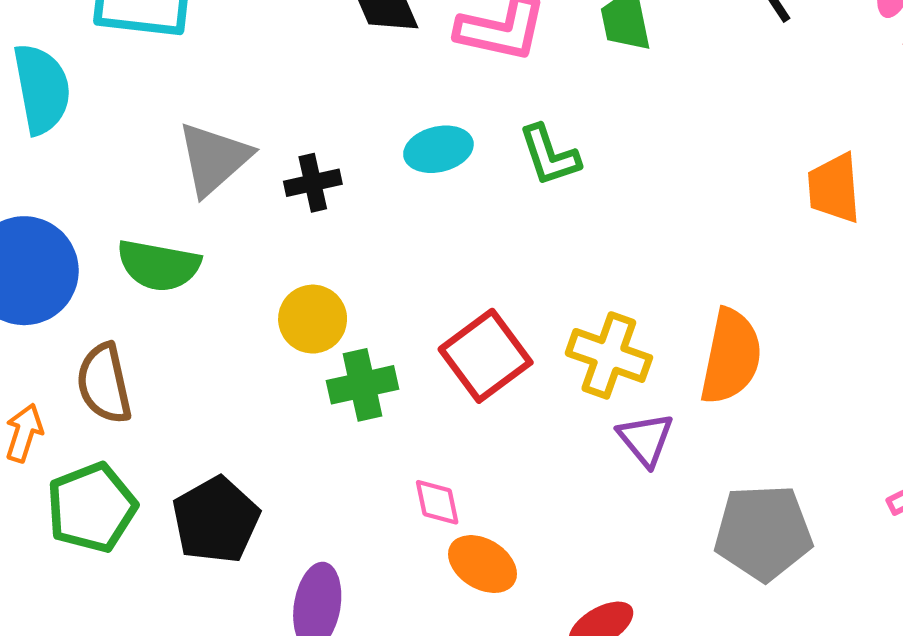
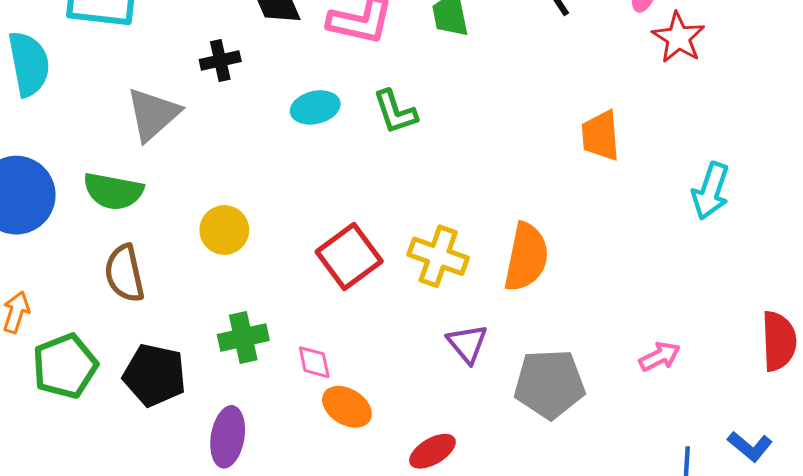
black cross: (313, 183) -> (220, 60), moved
brown semicircle: (104, 383) -> (124, 273), moved
green cross: (363, 385) -> (243, 338), moved
purple triangle: (646, 439) -> (467, 344), moved
black pentagon: (216, 520) -> (155, 375), turned -30

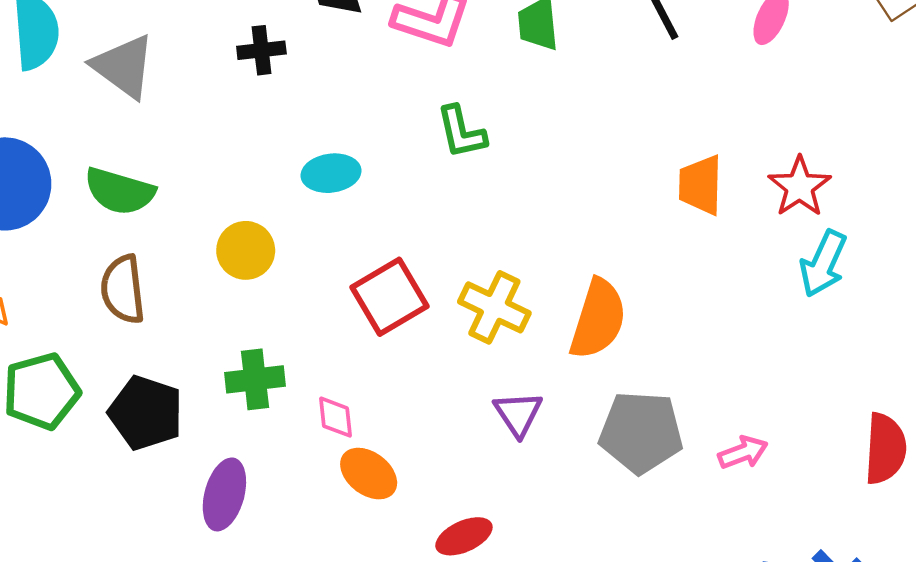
red star: (678, 38) -> (800, 187), moved
cyan ellipse: (315, 107) -> (331, 173), moved
gray triangle: (153, 114) -> (124, 66), moved, turned -48
gray pentagon: (549, 384) -> (641, 432), moved

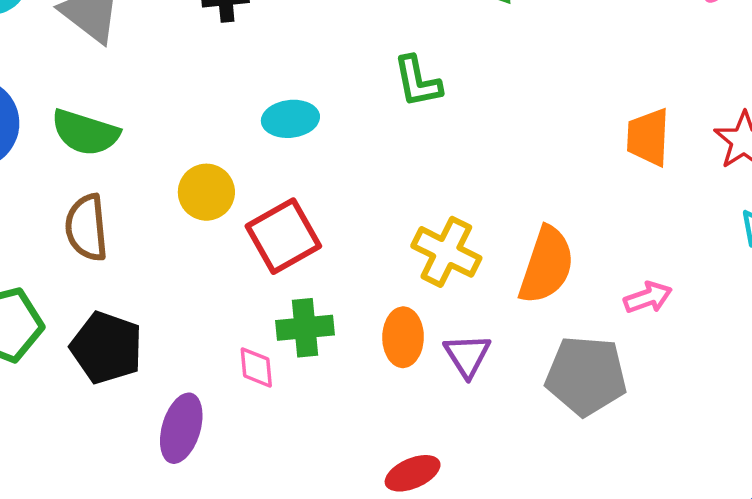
red square: (390, 297) -> (283, 236), moved
green cross: (255, 379) -> (305, 328), moved
pink diamond: (335, 417) -> (256, 367), moved
pink arrow: (743, 452) -> (648, 298), moved
orange ellipse: (369, 474) -> (403, 337), moved, turned 52

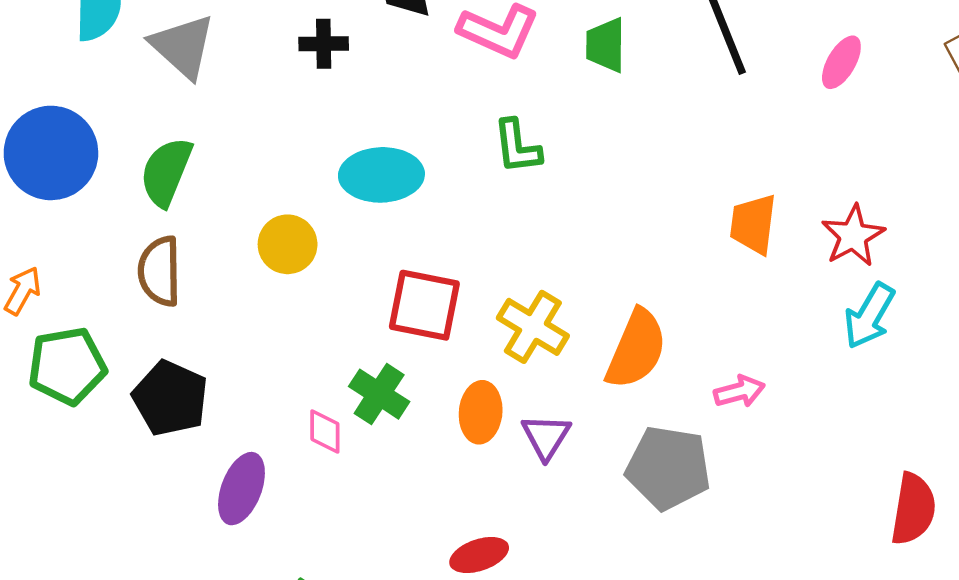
cyan ellipse: (290, 119) -> (381, 175), size x1.4
green semicircle: (85, 132) -> (166, 172), turned 90
red square: (283, 236) -> (424, 305), moved, turned 36
green cross: (305, 328) -> (379, 394), turned 34

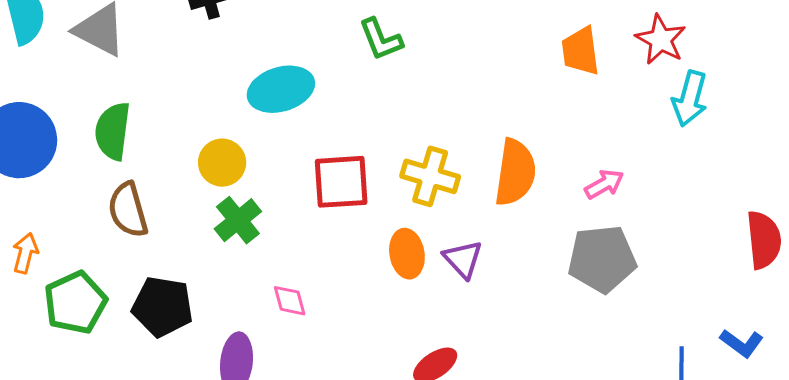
green cross: (379, 394) -> (238, 220), moved, turned 33
gray pentagon: (668, 468) -> (602, 259), moved

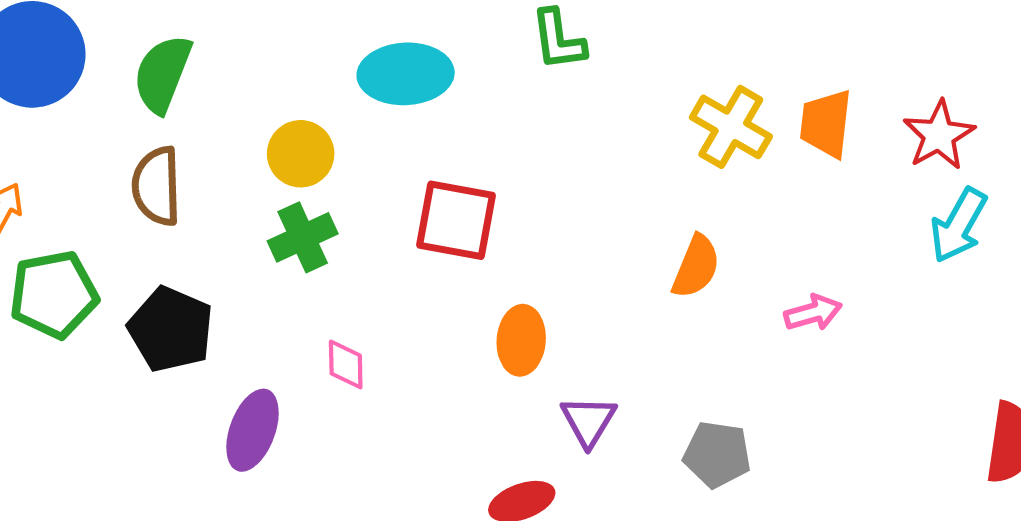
orange semicircle: (515, 172) -> (696, 267), size x0.7
yellow cross: (430, 176) -> (731, 127), moved
purple triangle: (463, 259) -> (589, 421), moved
gray pentagon: (602, 259) -> (717, 454), moved, size x0.7

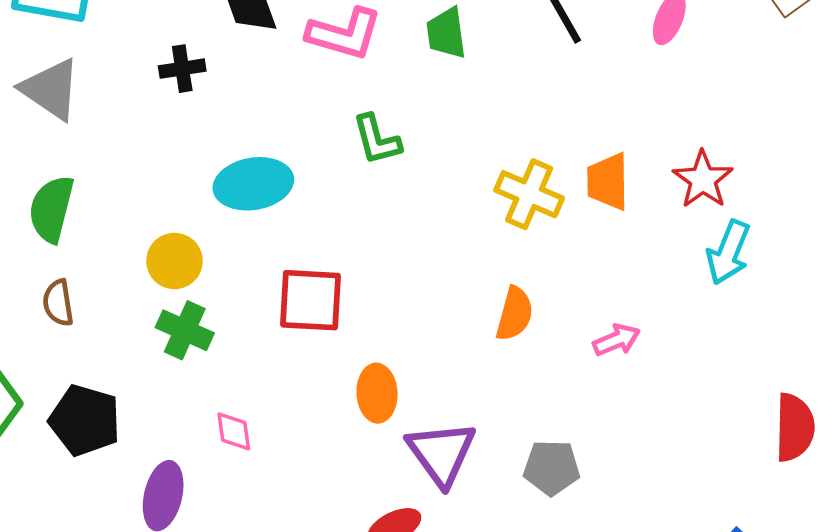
brown semicircle: (157, 186) -> (58, 303), size x0.7
green cross: (303, 237) -> (185, 330), turned -34
purple triangle: (589, 421) -> (441, 453), size x1.5

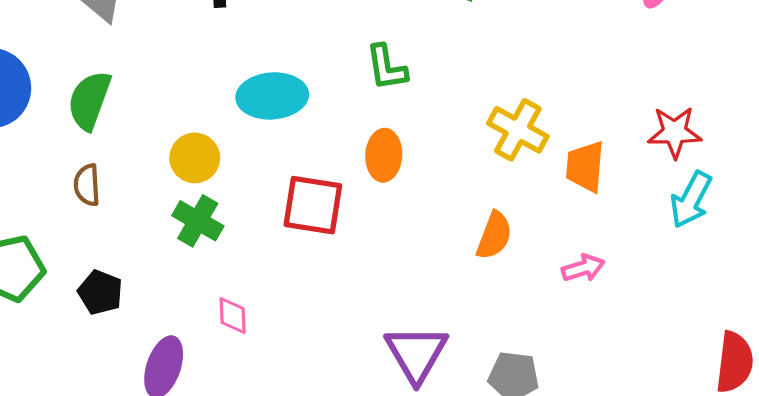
red star: (703, 180) -> (675, 132), turned 30
orange trapezoid: (608, 182) -> (585, 166), moved
orange ellipse: (377, 393) -> (384, 155), moved
black pentagon: (85, 420) -> (100, 292), size x0.7

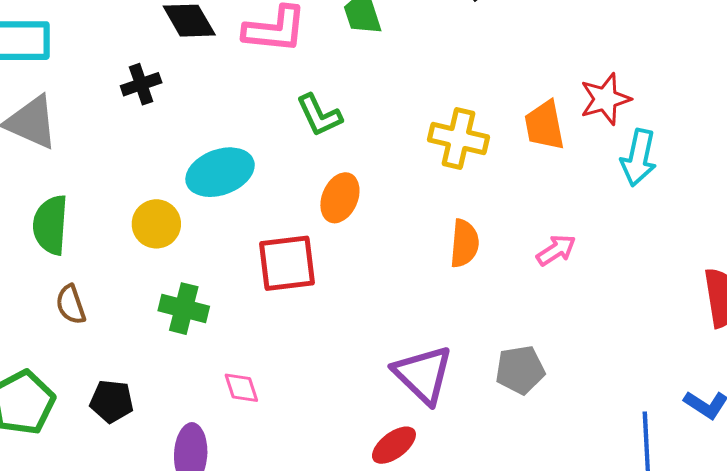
orange ellipse: (384, 155) -> (340, 198), turned 36
yellow circle: (195, 158) -> (156, 224), moved
orange trapezoid: (585, 166) -> (544, 125), moved

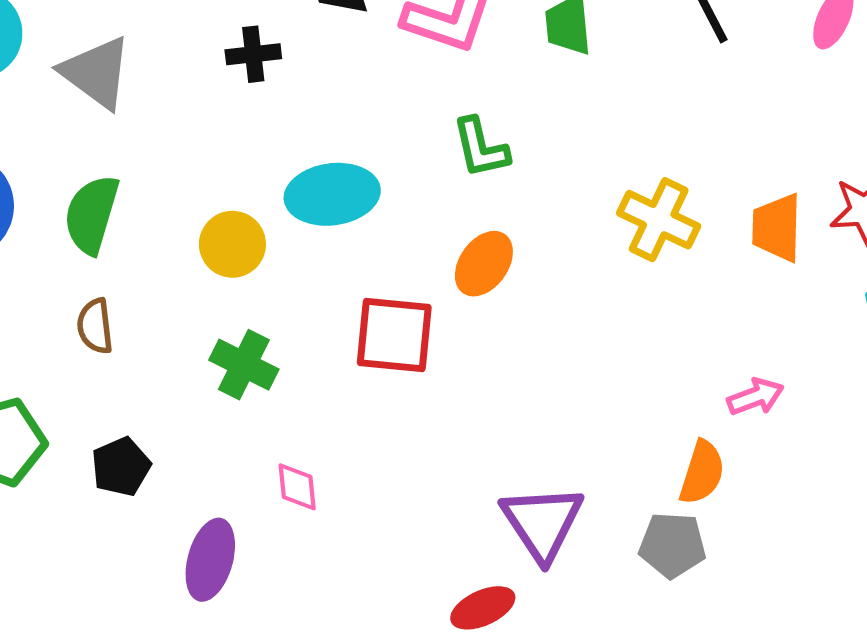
orange semicircle: (464, 243) -> (702, 472), moved
black pentagon: (112, 401) -> (121, 467), turned 30

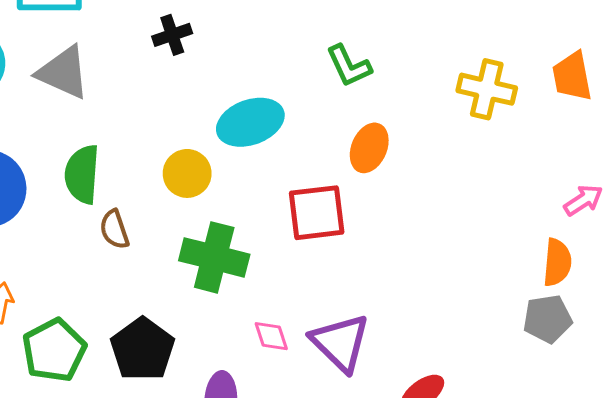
brown semicircle: (95, 326) -> (114, 229), moved
green cross: (244, 365) -> (214, 257), size x1.4
black pentagon: (121, 467) -> (143, 349), size x1.5
purple triangle: (542, 523) -> (340, 343), moved

